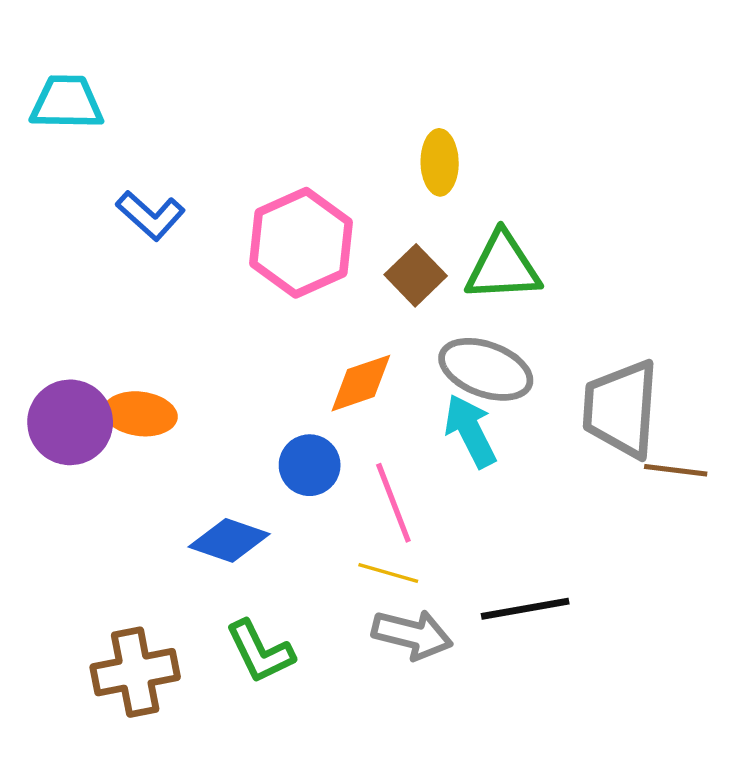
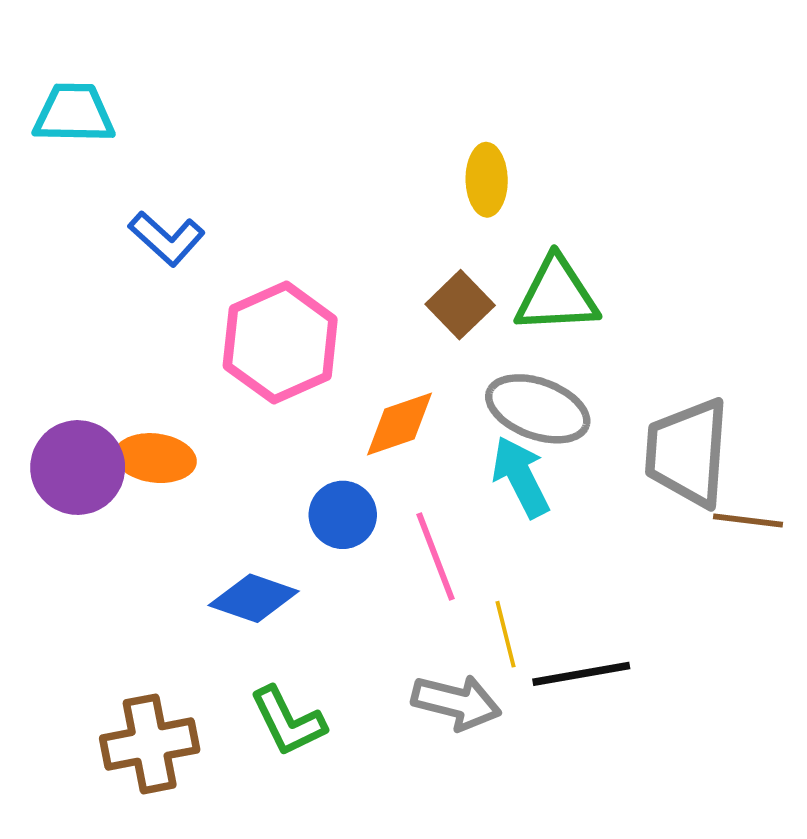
pink hexagon: (301, 243) -> (280, 343), moved
yellow line: (388, 573) -> (506, 634), moved, turned 60

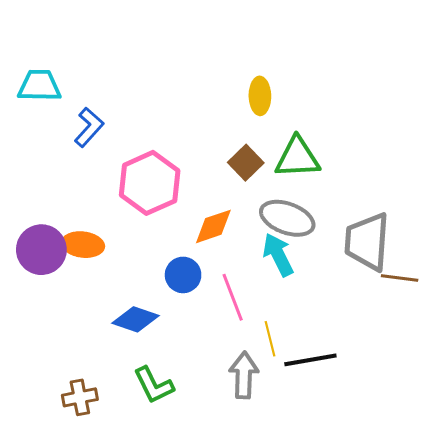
cyan trapezoid: (74, 113) -> (39, 86), moved
blue L-shape: (167, 238) -> (89, 127), turned -90
gray arrow: (456, 702) -> (244, 375), turned -102
brown cross: (150, 744) -> (80, 397), size x0.7

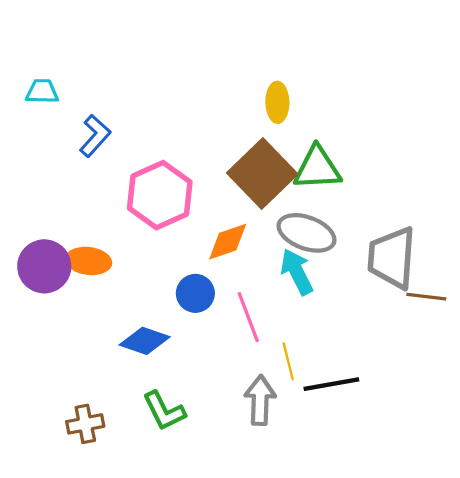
cyan trapezoid: (39, 86) -> (42, 92), size x0.7
brown square: (246, 163) -> (262, 174), size x1.8

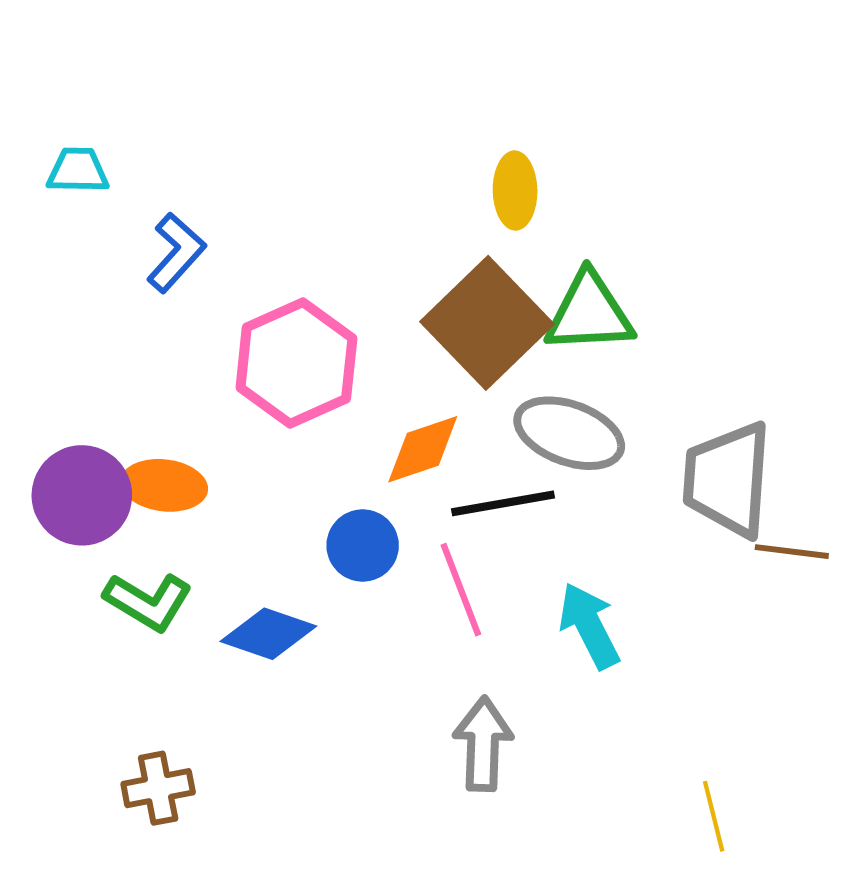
cyan arrow: (297, 272) -> (589, 626), moved
yellow line: (288, 361) -> (714, 816), moved
black line: (331, 384) -> (503, 503), moved
green L-shape: (164, 411) -> (148, 602), moved, turned -33

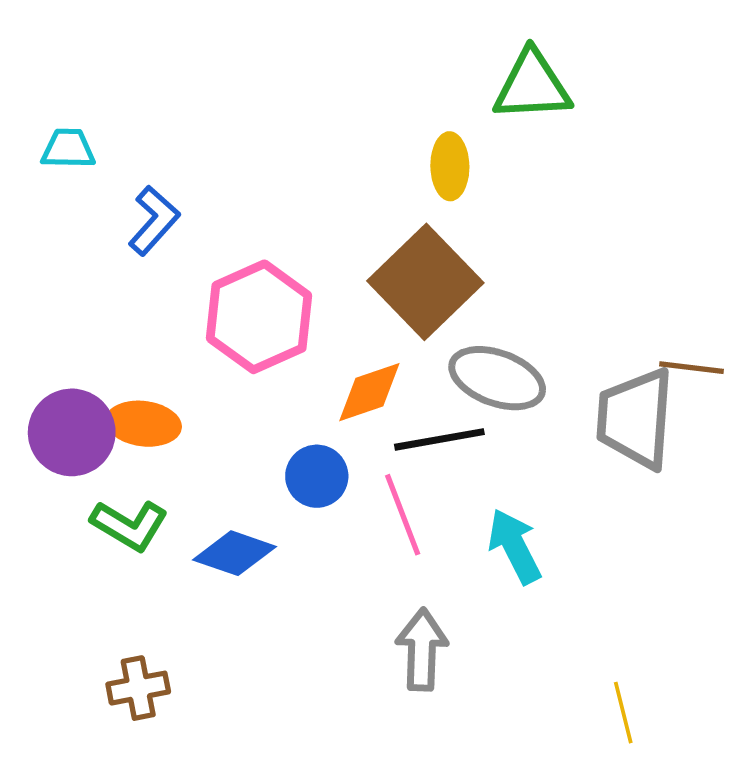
green triangle: (589, 313) -> (532, 86), moved
brown line: (792, 552) -> (691, 368), moved

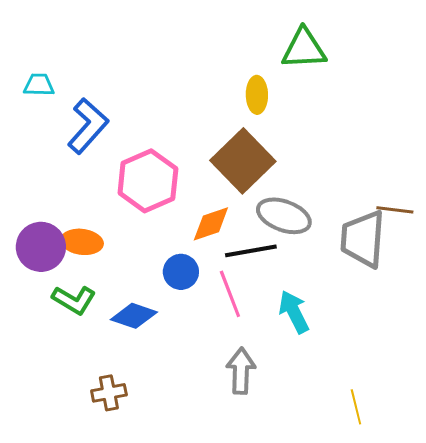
blue L-shape: (154, 221) -> (88, 126), size x1.4
brown cross: (138, 688) -> (109, 393), moved

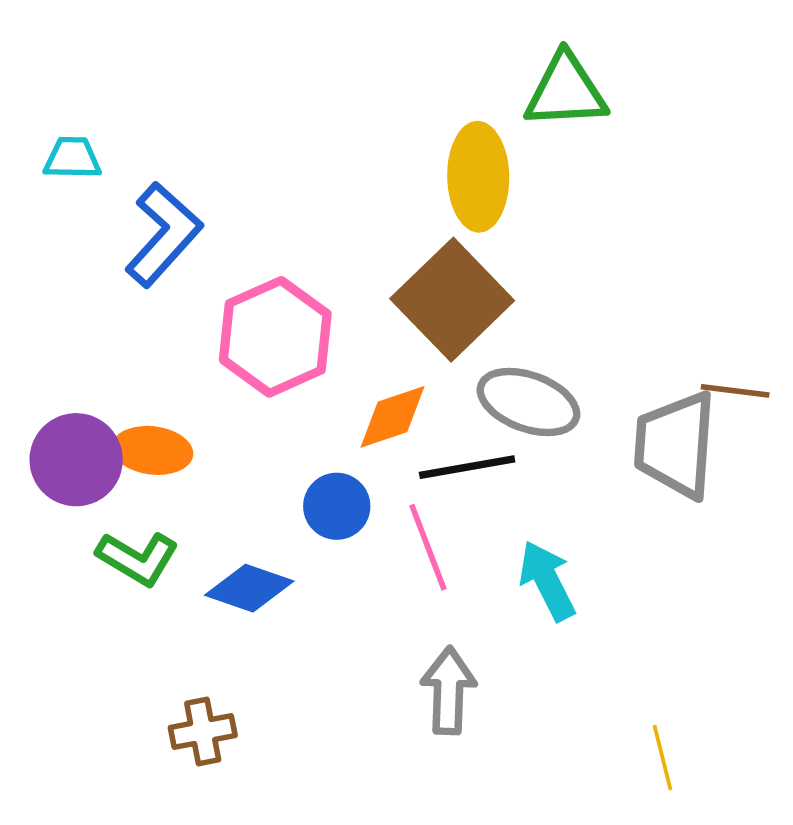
yellow ellipse: (257, 95) -> (478, 177), size x1.5

